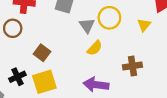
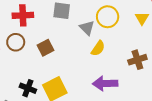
brown square: (42, 53) -> (46, 48), moved, turned 35
black cross: (17, 77) -> (28, 88), turned -35

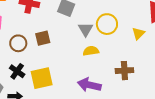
brown circle: (16, 42) -> (18, 43), moved
yellow semicircle: (98, 48) -> (91, 51), turned -147

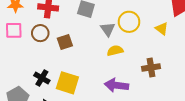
yellow triangle: (138, 33) -> (162, 29), turned -32
brown circle: (18, 43) -> (40, 33), moved
yellow square: (42, 78) -> (67, 83), turned 35

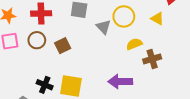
yellow semicircle: (115, 51) -> (134, 44), moved

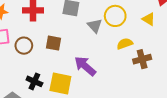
brown circle: (37, 40) -> (24, 46), moved
brown square: (63, 46) -> (53, 43), turned 35
purple arrow: (120, 82) -> (85, 66), moved, turned 40

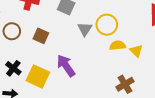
yellow triangle: (149, 19) -> (136, 51), moved
yellow semicircle: (125, 44) -> (118, 45), moved
brown cross: (142, 59) -> (125, 84), moved, turned -30

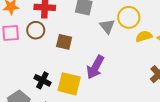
brown circle: (12, 31) -> (36, 30), moved
purple arrow: (66, 66) -> (95, 67), turned -105

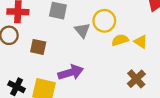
purple arrow: (95, 67) -> (71, 72), turned -135

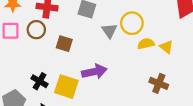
brown cross: (136, 79) -> (159, 83), turned -30

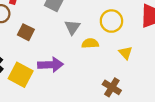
yellow circle: (132, 23) -> (111, 21), moved
yellow semicircle: (146, 44) -> (90, 43), moved

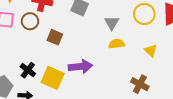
yellow circle: (111, 21) -> (144, 14), moved
gray triangle: (72, 27) -> (112, 23), moved

